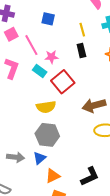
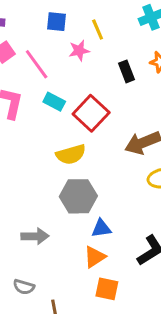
yellow line: (82, 30) -> (98, 30), moved
black rectangle: (81, 51) -> (126, 71), moved
pink star: (51, 57) -> (79, 51), moved
blue triangle: (40, 158) -> (101, 228), moved, turned 40

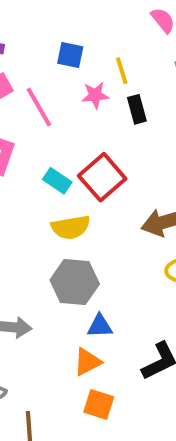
black rectangle: (126, 71) -> (137, 109), moved
cyan rectangle: (54, 102) -> (57, 181), moved

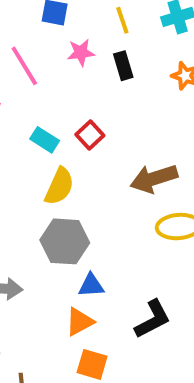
yellow line: (122, 71) -> (122, 20), moved
red square: (102, 177) -> (90, 135), size x0.6
yellow semicircle: (71, 227) -> (59, 186), turned -54

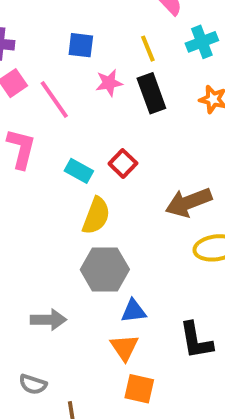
black rectangle: (123, 66) -> (151, 93), size x1.4
black L-shape: (153, 319) -> (196, 340), turned 111
orange triangle: (80, 322) -> (124, 347), turned -32

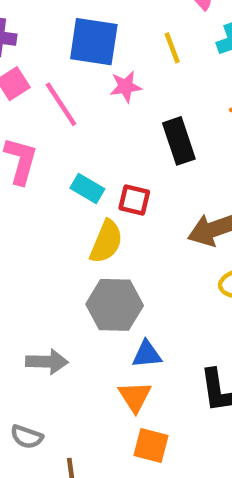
blue square: (81, 45) -> (94, 42), size x1.6
black rectangle: (151, 93) -> (179, 141), moved
red square: (123, 163) -> (134, 200), moved, turned -32

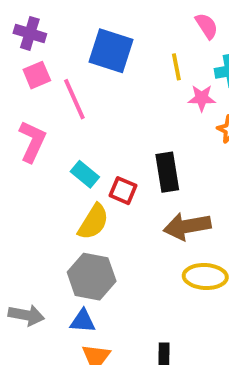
pink star: (126, 87) -> (202, 98), moved
black rectangle: (179, 141) -> (167, 172), moved
blue triangle: (147, 354) -> (83, 321), moved

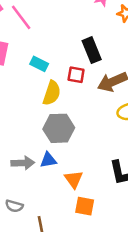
red square: (123, 191) -> (76, 75), moved
blue triangle: (83, 321) -> (48, 160), moved

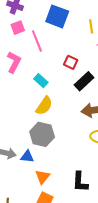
black rectangle: (92, 50) -> (84, 81), turned 54
red square: (76, 75) -> (71, 62), moved

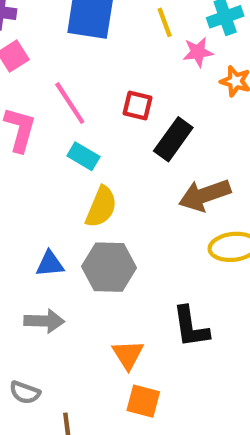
pink line: (37, 41) -> (70, 103), moved
blue triangle: (27, 157) -> (50, 264), moved
black L-shape: (80, 182) -> (191, 327), moved

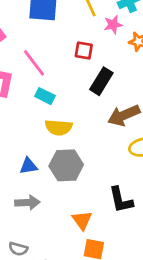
red square: (138, 106) -> (84, 50), moved
yellow semicircle: (101, 207) -> (59, 127), turned 76

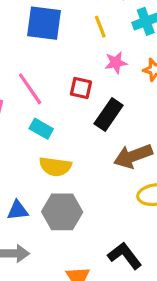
pink star: (113, 25) -> (116, 63), moved
red square: (84, 50) -> (81, 88), moved
black L-shape: (121, 200) -> (125, 256), turned 152

